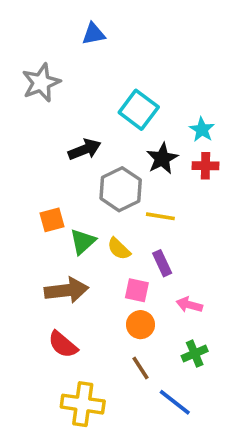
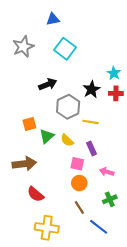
cyan square: (139, 110) -> (65, 49), moved
brown arrow: (66, 290) -> (24, 164), moved

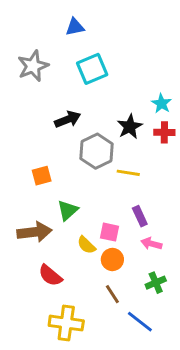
cyan square: (65, 49) -> (92, 69), turned 30
green triangle: (47, 136) -> (68, 210), moved
yellow semicircle: (67, 140) -> (86, 245), moved
purple rectangle: (91, 148) -> (140, 216), moved

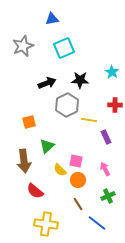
black star: (130, 127) -> (80, 80), moved, turned 30
red cross: (164, 132) -> (115, 105), moved
purple rectangle: (140, 216) -> (106, 137), moved
brown arrow: (34, 232) -> (24, 161), turned 90
pink arrow: (151, 244) -> (105, 169), turned 48

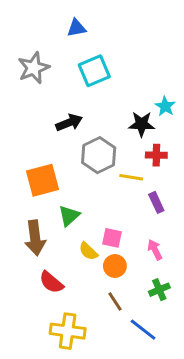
black star: (80, 80) -> (142, 124), moved
red cross: (115, 105) -> (156, 155), moved
orange square: (29, 122) -> (42, 180), size x1.6

